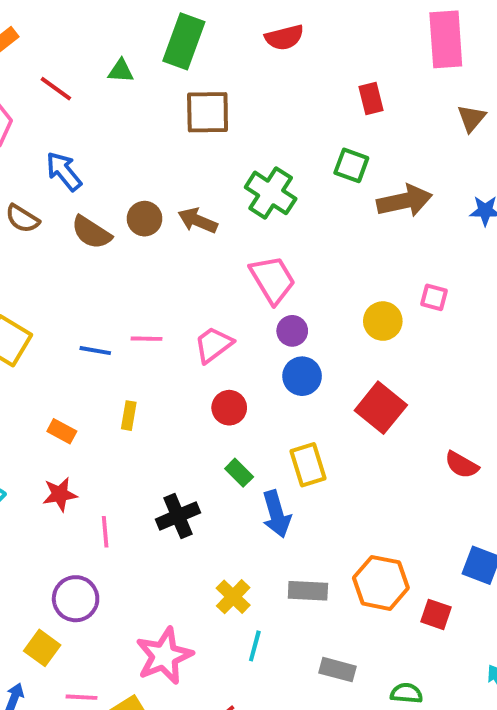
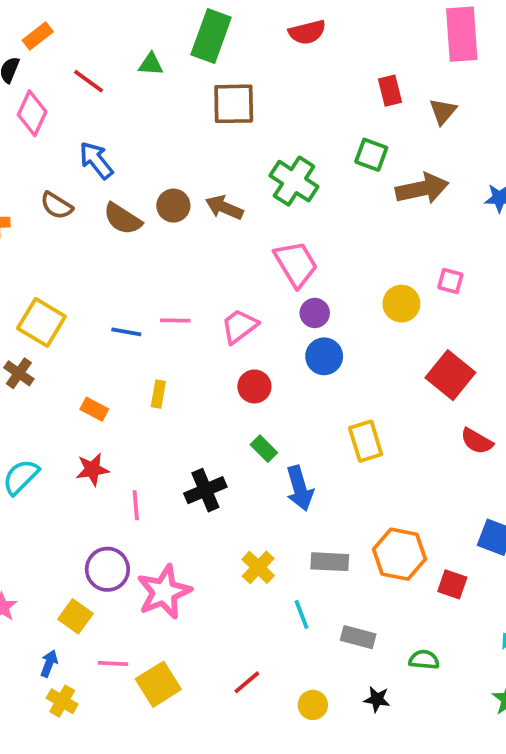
brown triangle: (471, 118) -> (443, 111), moved
red square: (381, 408) -> (450, 375), moved
yellow rectangle: (308, 465) -> (366, 441), moved
cyan line: (255, 646) -> (302, 614), moved, turned -36
pink star: (164, 656) -> (164, 592), moved

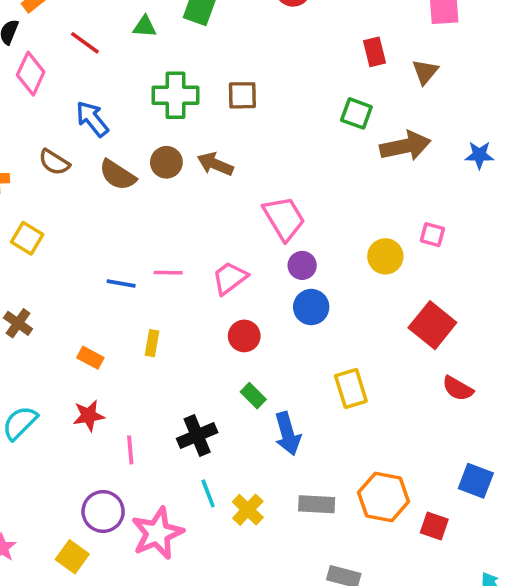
brown square: (234, 104) -> (242, 95), moved, size x0.7
green cross: (294, 181) -> (175, 95), moved, turned -33
yellow square: (41, 322) -> (27, 238), moved, size x0.7
cyan line: (302, 614) -> (208, 493), moved

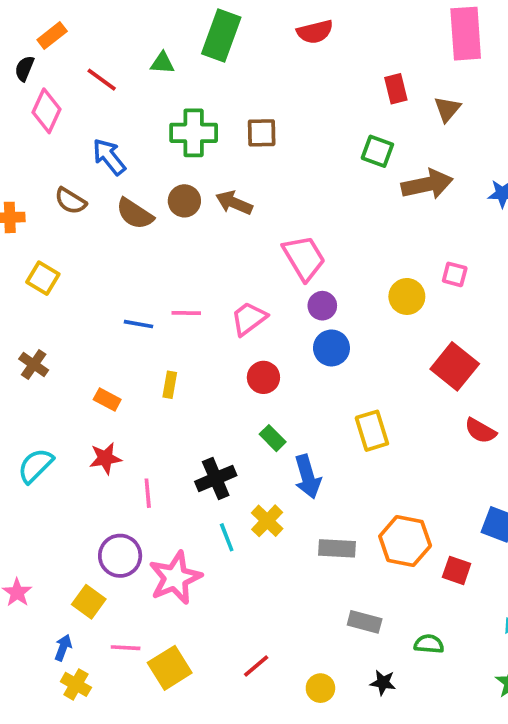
yellow cross: (248, 510) -> (267, 521), moved

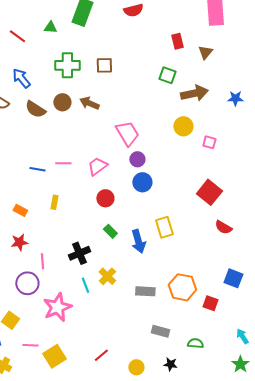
yellow circle: (407, 296) -> (183, 126), moved
blue arrow: (308, 477) -> (138, 241), moved
purple circle: (120, 556) -> (27, 283), moved

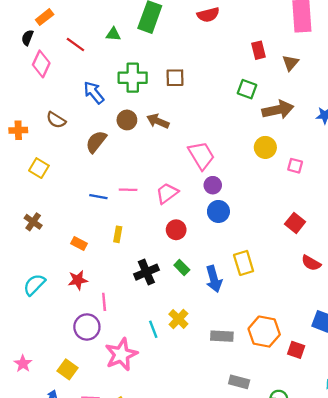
blue arrow: (21, 78) -> (94, 93), moved
brown semicircle: (35, 109) -> (96, 142), moved, turned 95
red square: (209, 192) -> (295, 223), size x0.7
black cross: (79, 253) -> (146, 272), moved

